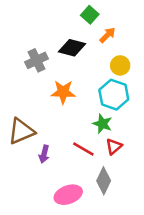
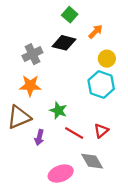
green square: (90, 15) -> (70, 15), moved
orange star: (63, 92) -> (30, 86), moved
green star: (102, 124) -> (58, 110), moved
gray diamond: (104, 181) -> (92, 161), turned -55

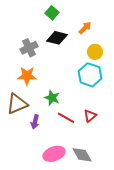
green square: (70, 15) -> (52, 13), moved
gray diamond: (92, 161) -> (82, 155), moved

